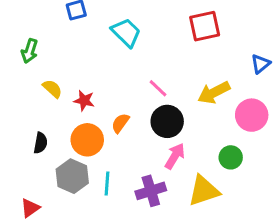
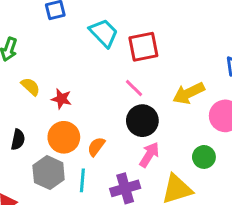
red square: (205, 26) -> (143, 47), moved
orange semicircle: (120, 123) -> (96, 147), moved

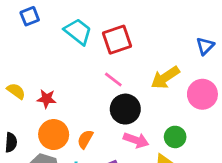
pink arrow: (149, 155) -> (136, 140), turned 85
green circle: (204, 157) -> (175, 137), moved

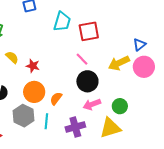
cyan trapezoid: (78, 32) -> (62, 22), turned 60
blue triangle: (205, 46) -> (139, 45), moved
pink circle: (202, 94) -> (144, 67), moved
pink arrow: (136, 140) -> (92, 104), turned 132

